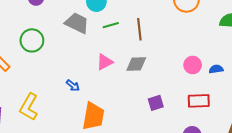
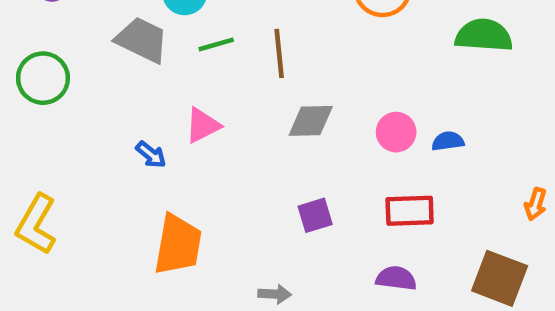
gray diamond: (136, 64) -> (311, 121), moved
blue arrow: (73, 85) -> (151, 155), moved

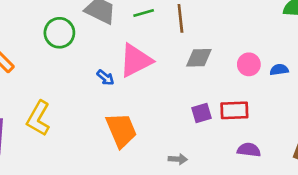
green circle: (43, 78) -> (59, 33), moved
pink triangle: (203, 125) -> (136, 60), size x1.6
red rectangle: (410, 211) -> (234, 110), moved
orange trapezoid: (178, 245) -> (121, 130), turned -33

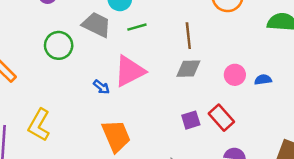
brown line: (180, 18) -> (188, 36), moved
red rectangle: (234, 110) -> (221, 118), turned 50

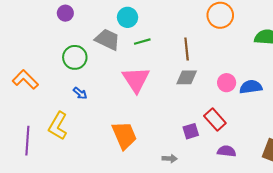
pink triangle: (130, 71) -> (136, 80), turned -36
blue semicircle: (263, 80) -> (251, 87), size x1.5
blue arrow: (101, 87) -> (80, 93), moved
purple square: (191, 120) -> (191, 131), moved

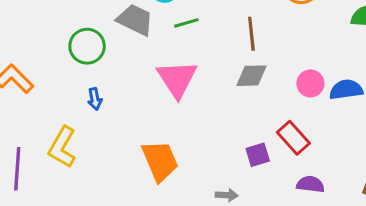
blue arrow: (80, 93) -> (95, 99), turned 40

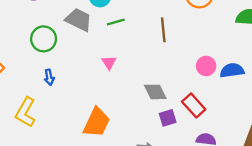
gray diamond: (251, 76) -> (155, 92), moved, turned 65
pink triangle: (177, 79) -> (109, 63), size x0.5
orange trapezoid: (160, 161) -> (97, 122), turned 48

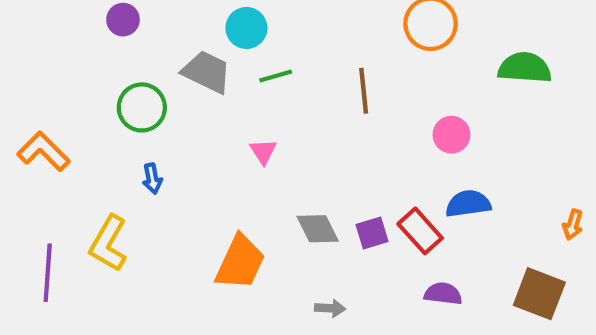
pink circle: (206, 66) -> (451, 135), moved
blue semicircle: (232, 70) -> (468, 204), moved
gray diamond: (155, 92) -> (318, 229), moved
purple square: (168, 118) -> (372, 233), moved

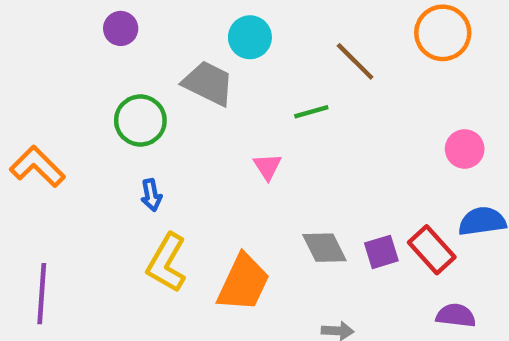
green line: (276, 76) -> (311, 112), moved
brown line: (364, 91) -> (355, 61), moved, turned -39
yellow L-shape: (108, 243) -> (167, 263), moved

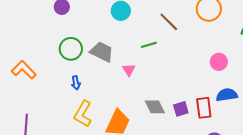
gray trapezoid: (208, 83) -> (102, 52), moved
red rectangle: (432, 250) -> (204, 108), turned 35

